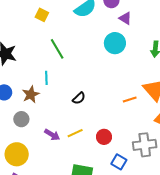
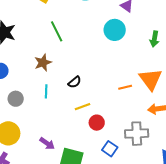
cyan line: (46, 78) -> (46, 91), moved
brown star: (31, 94) -> (43, 63), moved
yellow line: (75, 133) -> (82, 107), moved
purple arrow: (52, 135) -> (47, 143), moved

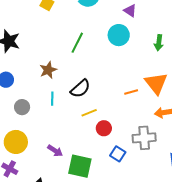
green line: (57, 31) -> (77, 43), moved, turned 55
black semicircle: (75, 82) -> (80, 89), size x1.5

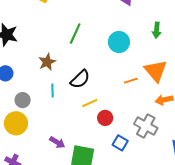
cyan circle: (119, 35) -> (119, 42), moved
gray cross: (144, 138) -> (146, 126), turned 35
yellow circle: (16, 142) -> (16, 123), moved

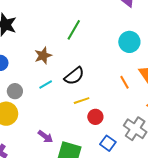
cyan circle: (119, 42) -> (129, 42), moved
orange line: (131, 81) -> (125, 82), turned 72
cyan line: (52, 90) -> (46, 84), turned 56

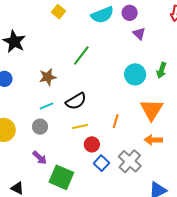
orange line: (125, 82) -> (116, 121), moved, turned 40
gray circle: (15, 91) -> (40, 127), moved
blue square: (108, 143) -> (101, 163), moved

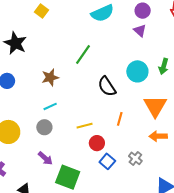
yellow square: (58, 12) -> (41, 11), moved
purple circle: (130, 13) -> (143, 11), moved
black semicircle: (76, 101) -> (107, 86), moved, turned 90
gray cross: (130, 161) -> (135, 158), size x0.6

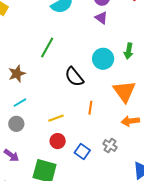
red circle: (97, 143) -> (58, 141), moved
purple arrow: (45, 158) -> (11, 155), moved

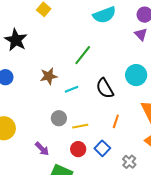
cyan line: (20, 103) -> (72, 89), moved
gray circle: (16, 124) -> (59, 118), moved
blue square: (82, 151) -> (102, 148), moved
purple arrow: (11, 155) -> (42, 149), moved

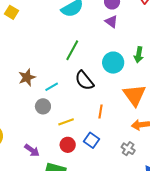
green line: (83, 55) -> (72, 50), moved
gray circle: (59, 118) -> (43, 106), moved
gray cross: (129, 162) -> (128, 149), moved

